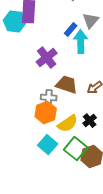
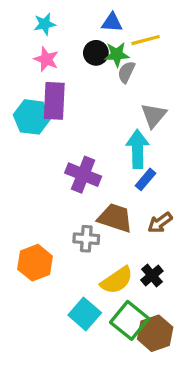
blue rectangle: (71, 30) -> (146, 179), moved
purple cross: (47, 58) -> (83, 175), turned -30
orange hexagon: (46, 113) -> (35, 263), moved

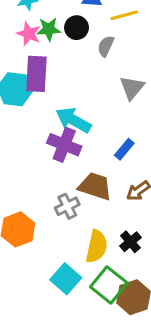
green star: (117, 54) -> (49, 29), moved
cyan arrow: (138, 149) -> (73, 120), moved, turned -60
gray cross: (86, 239) -> (67, 206), turned -30
yellow semicircle: (117, 280) -> (97, 246), turned -44

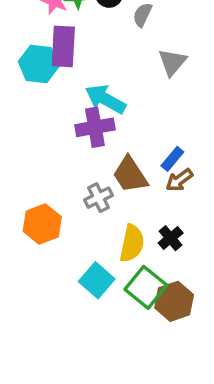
purple cross: (64, 145) -> (95, 127), turned -32
blue rectangle: (124, 149) -> (172, 159), moved
brown trapezoid: (95, 186) -> (130, 175), turned -141

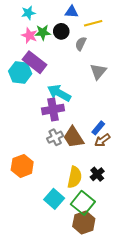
purple rectangle: (63, 46) -> (35, 62), turned -55
gray cross: (98, 198) -> (55, 137), moved
brown hexagon: (174, 301) -> (84, 222), moved

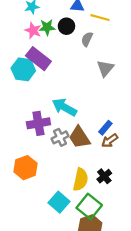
yellow line: (93, 23) -> (100, 18), turned 30
cyan arrow: (59, 93) -> (64, 107), moved
purple cross: (53, 109) -> (38, 123), moved

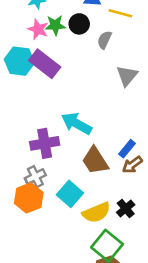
cyan hexagon: (23, 69) -> (19, 61), moved
gray cross: (60, 137) -> (35, 177), moved
yellow semicircle: (81, 179) -> (96, 212), turned 55
cyan square: (59, 202) -> (70, 194), moved

